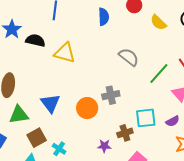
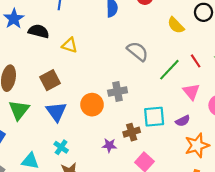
yellow semicircle: (158, 22) -> (176, 25), moved
yellow triangle: (65, 53) -> (70, 45), size x0.7
blue triangle: (50, 103) -> (56, 112), moved
green triangle: (19, 115) -> (19, 110), turned -45
brown square: (37, 138) -> (50, 80), moved

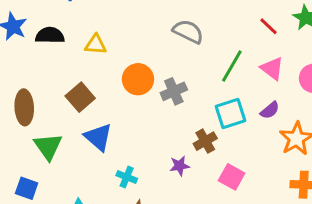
green line: (169, 70) -> (232, 66), moved
orange circle: (92, 105) -> (138, 79), moved
cyan cross: (61, 147) -> (127, 177), moved

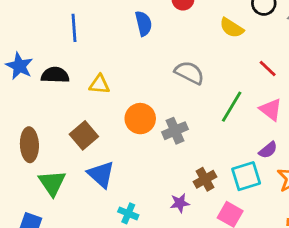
cyan square: (230, 113) -> (246, 176), moved

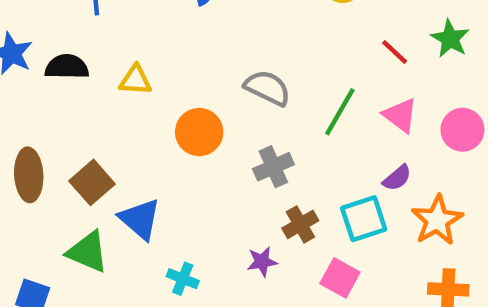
gray semicircle: (189, 73) -> (267, 88), moved
gray cross: (175, 131) -> (273, 167), moved
brown square: (84, 135) -> (92, 182), moved
green triangle: (52, 183) -> (88, 252), moved, turned -32

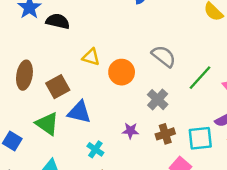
yellow triangle: (135, 80) -> (91, 57), moved
gray cross: (273, 167) -> (158, 100), turned -35
blue triangle: (140, 219) -> (79, 112), turned -40
purple star: (262, 262) -> (130, 131), moved

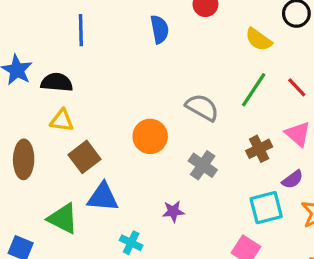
yellow triangle: (91, 57) -> (62, 120), moved
green line: (200, 78) -> (254, 90), moved
brown square: (58, 87) -> (85, 157), moved
brown cross: (165, 134) -> (259, 149), moved

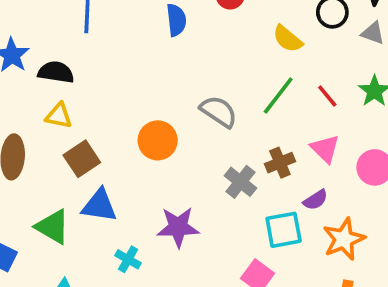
gray cross: (203, 165) -> (240, 182), moved
purple star: (173, 211) -> (178, 227), size x1.6

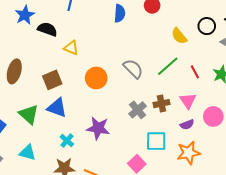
yellow triangle: (59, 116) -> (71, 48), moved
purple semicircle: (315, 200) -> (187, 124), moved

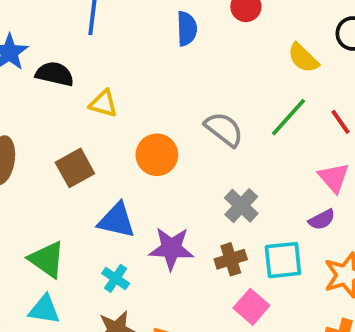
brown cross: (161, 104) -> (231, 259), moved
blue triangle: (57, 108) -> (117, 220), moved
green triangle: (29, 114) -> (47, 259), moved
purple semicircle: (187, 124) -> (322, 220), moved

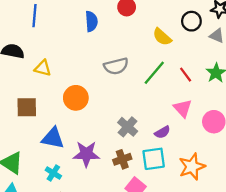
gray semicircle: (224, 129) -> (116, 66), moved, turned 130
brown square: (75, 168) -> (27, 107), turned 30
purple semicircle: (322, 220) -> (162, 132), moved

